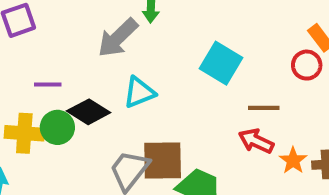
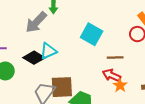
black diamond: (89, 112) -> (34, 58), moved
orange star: (293, 161) -> (120, 85), moved

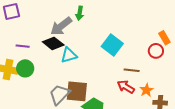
black diamond: (34, 58) -> (53, 43), moved
orange star: (120, 85) -> (147, 90), moved

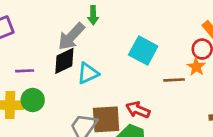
black diamond: (53, 43) -> (64, 61), turned -55
red arrow: (126, 87) -> (138, 110), moved
orange star: (147, 90) -> (196, 67), moved

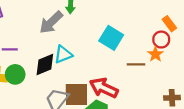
black diamond: (64, 61) -> (45, 64), moved
red arrow: (138, 110) -> (104, 88), size x1.4

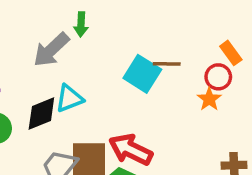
brown line: (136, 64) -> (167, 64), moved

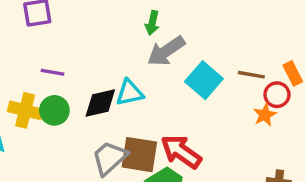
gray arrow: (51, 50) -> (166, 51), moved
brown line: (167, 64) -> (251, 75), moved

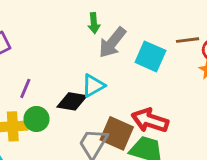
purple line: (53, 72) -> (25, 88), turned -60
black diamond: (100, 103) -> (72, 101), turned 40
brown square: (139, 155) -> (117, 133), turned 32

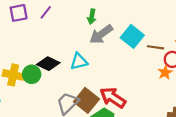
cyan square: (150, 56) -> (132, 36), moved
purple line: (25, 88) -> (46, 12), moved
black diamond: (72, 101) -> (48, 64), moved

